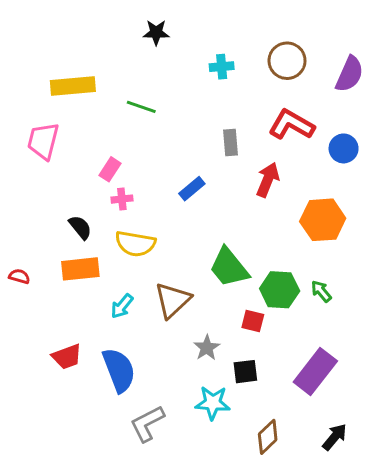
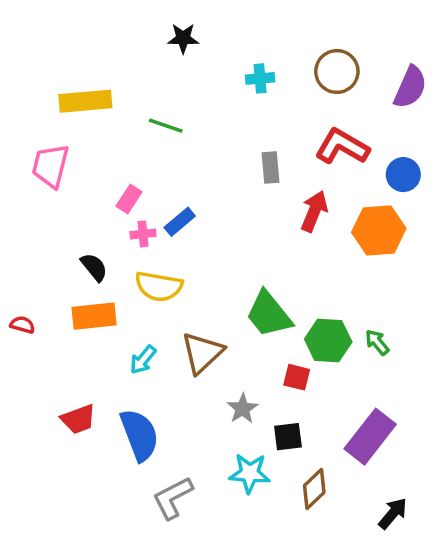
blue rectangle: (192, 189) -> (180, 222), moved
orange hexagon: (323, 220) -> (379, 230), moved
brown diamond: (268, 437) -> (314, 489), moved

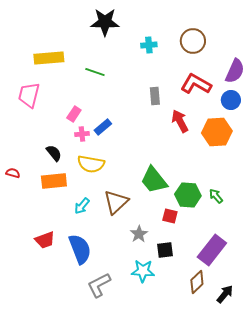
black star: (183, 38) -> (105, 22), size x1.6
purple semicircle: (410, 87) -> (235, 71), moved
red arrow: (314, 211) -> (180, 121), turned -50
red semicircle: (22, 325) -> (13, 173), moved
brown diamond: (314, 489) -> (197, 282), moved

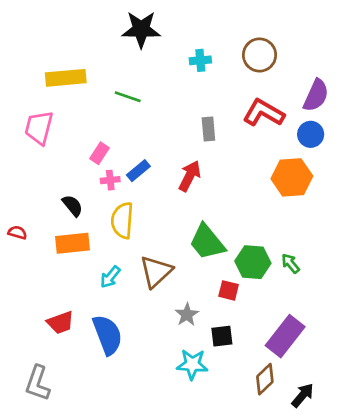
red arrow: (180, 121) -> (190, 176), moved, turned 55
yellow semicircle: (91, 164) -> (122, 220), turned 84
gray L-shape: (99, 285) -> (38, 383), moved, turned -44

